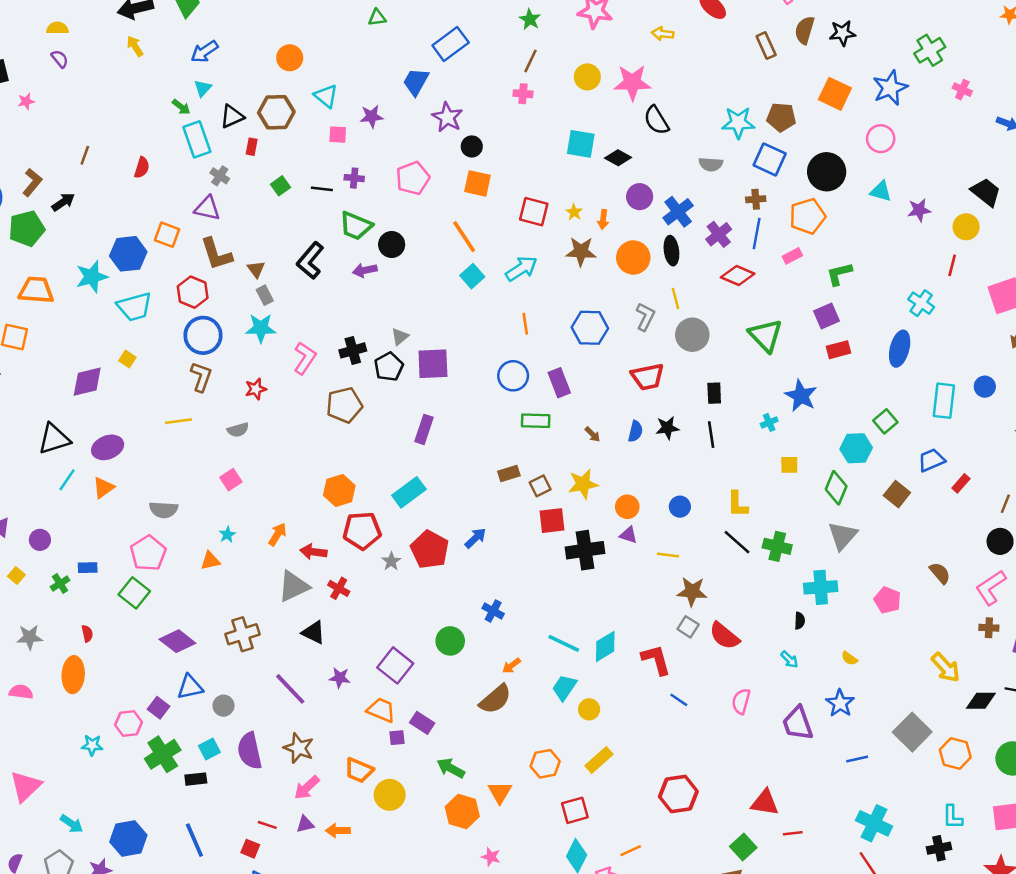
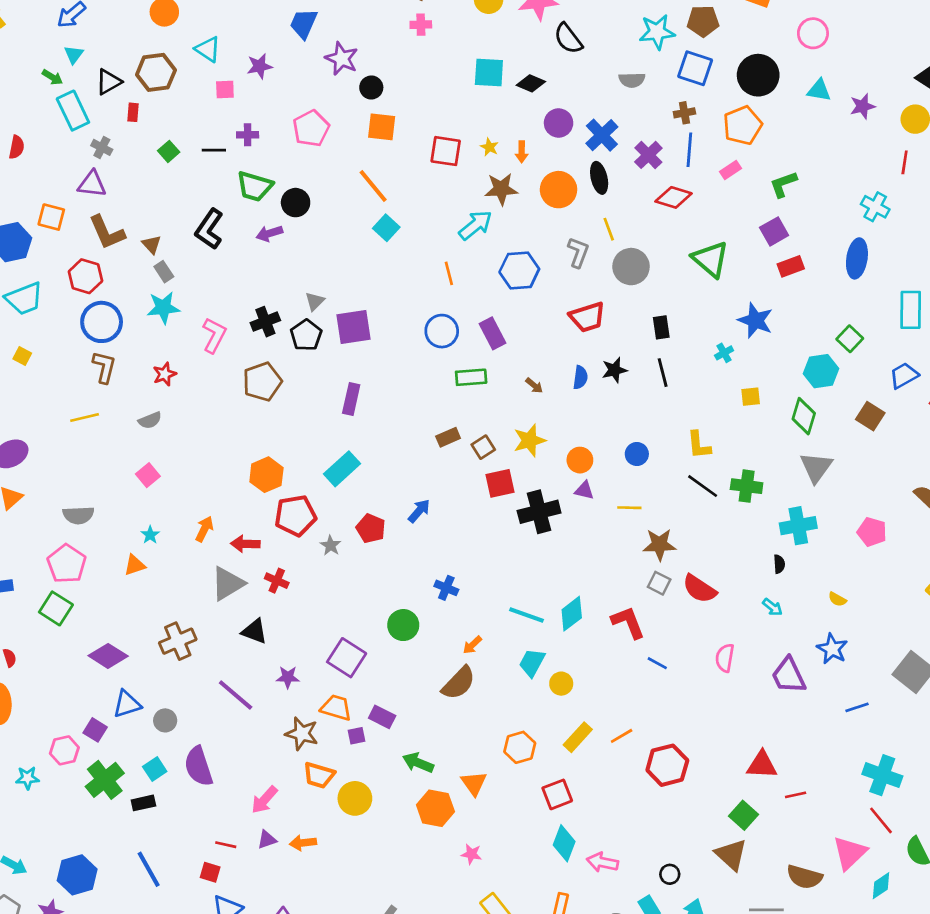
cyan arrow: (521, 269) -> (475, 225), moved
red pentagon: (430, 550) -> (371, 528), size x0.7
brown star: (299, 748) -> (302, 734), moved
orange line: (631, 851) -> (622, 736), moved

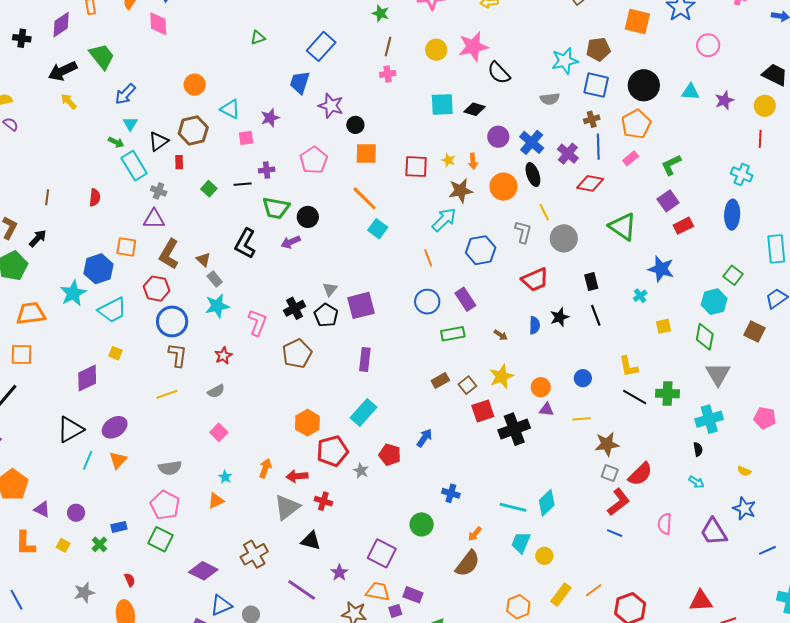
pink circle: (813, 33) -> (708, 45), moved
brown L-shape: (107, 232) -> (169, 254), turned 60
red semicircle: (699, 589) -> (640, 474), turned -72
red L-shape: (628, 622) -> (619, 502), moved, turned 80
purple star: (288, 677) -> (339, 573), turned -30

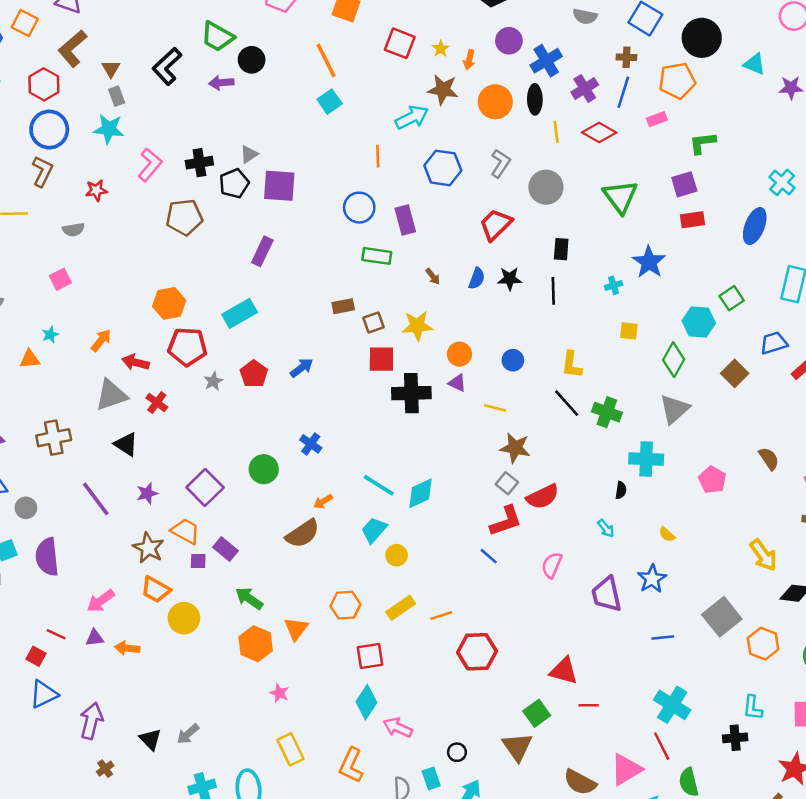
yellow line: (544, 212) -> (556, 132), moved
red trapezoid: (535, 280) -> (496, 225), turned 140

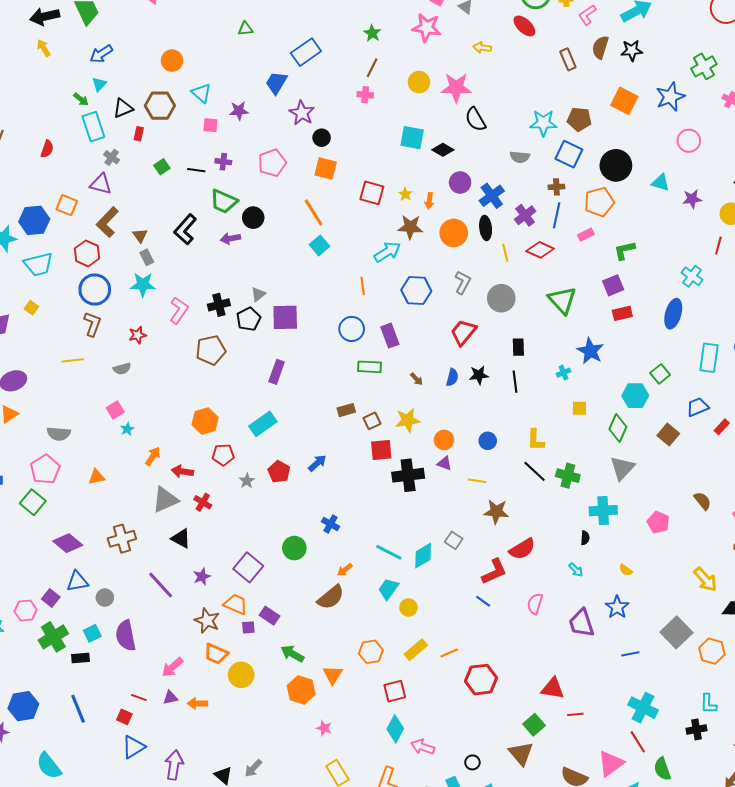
cyan star: (50, 335) -> (127, 429), moved
red pentagon: (187, 347) -> (223, 455), size x0.7
gray square: (507, 483) -> (454, 540), moved

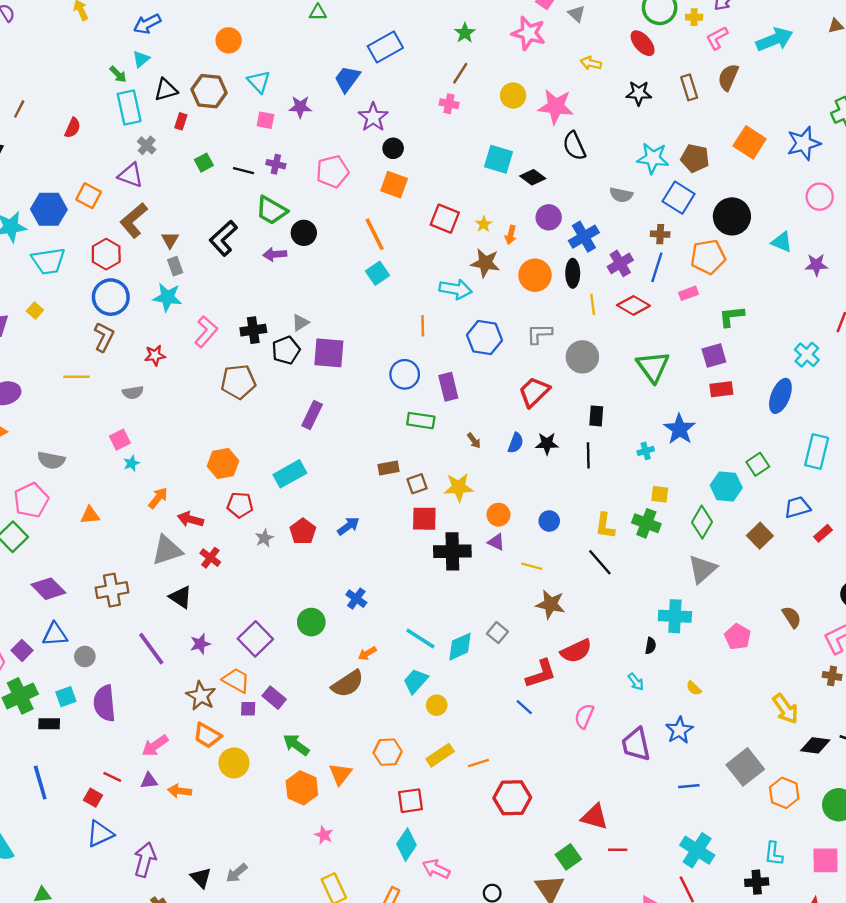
black star: (632, 50) -> (639, 93), moved
cyan arrow: (387, 252) -> (456, 289), turned 36
gray L-shape: (463, 282) -> (539, 334), turned -125
green cross: (568, 476) -> (646, 523), moved

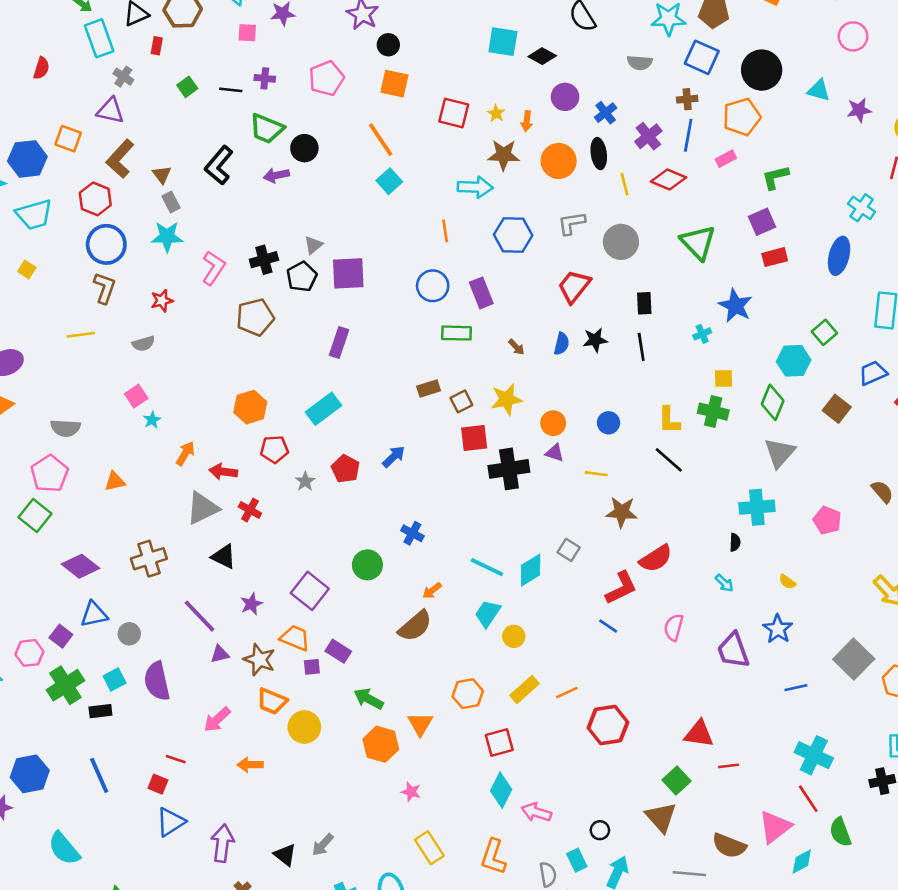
blue cross: (584, 237) -> (606, 113), size x0.7
purple triangle: (149, 781) -> (220, 654), moved

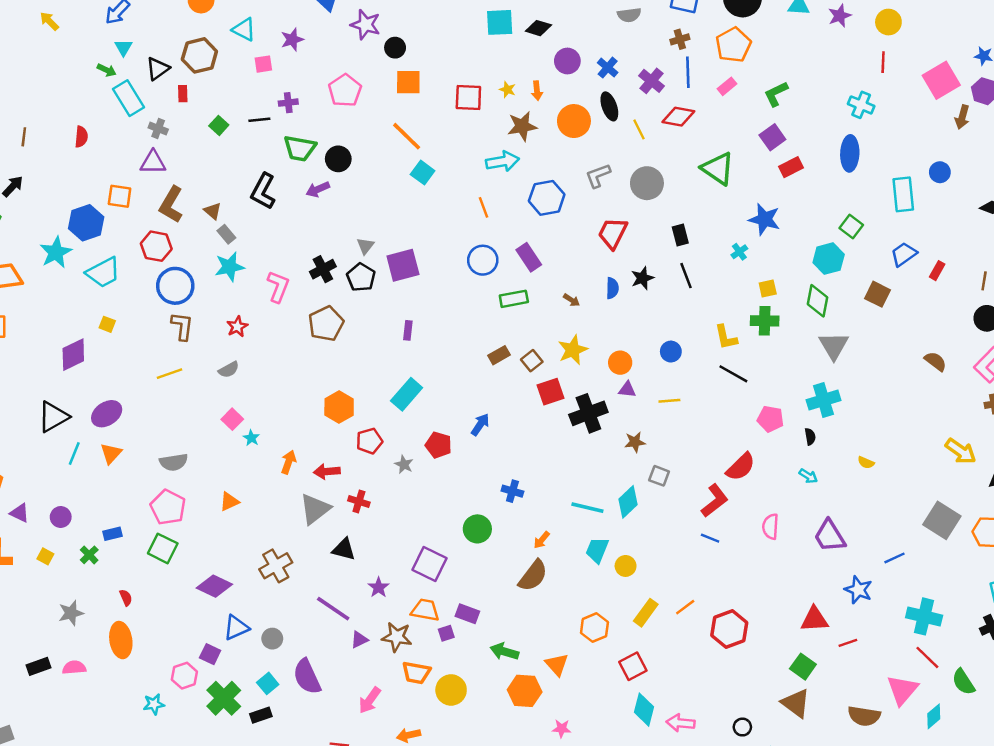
purple rectangle: (339, 342) -> (408, 330), size x0.7
brown star: (622, 512) -> (635, 442), moved, size x0.7
pink pentagon: (827, 520) -> (770, 419), moved
blue star: (778, 629) -> (858, 590), moved

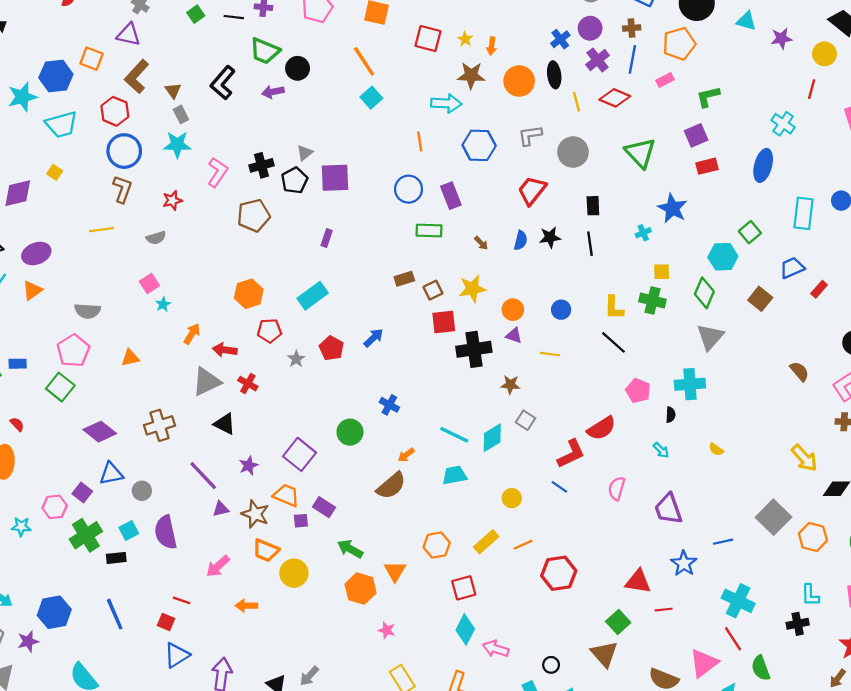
purple circle: (567, 61) -> (590, 28), moved
cyan trapezoid: (597, 550) -> (455, 475), turned 45
yellow circle: (626, 566) -> (512, 498), moved
red semicircle: (126, 598) -> (17, 424), turned -32

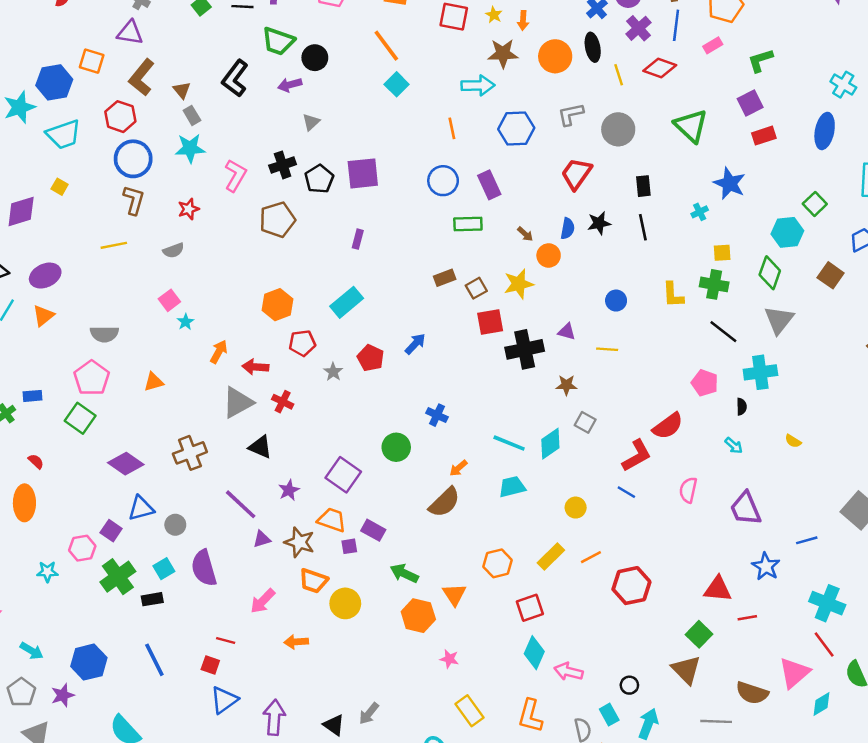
gray triangle: (305, 153) -> (311, 122), moved
orange circle: (513, 310) -> (549, 255), moved
black line: (613, 342) -> (723, 332), moved

